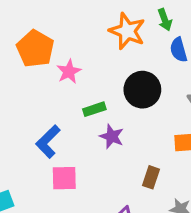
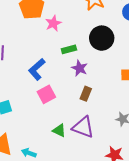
brown rectangle: (151, 177) -> (86, 94), moved
pink square: (64, 178) -> (46, 94), turned -30

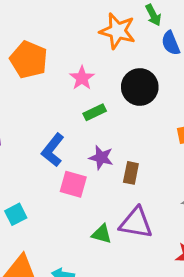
pink star: (53, 23) -> (82, 78), moved
purple star: (80, 68) -> (101, 158), moved
pink square: (46, 94) -> (73, 184), turned -36

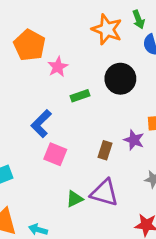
pink star: (82, 78) -> (58, 67), moved
purple star: (101, 158) -> (134, 140), moved
green triangle: (102, 234) -> (75, 199), turned -48

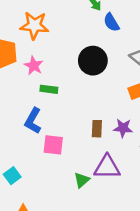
orange star: (107, 29) -> (34, 25), moved
green rectangle: (80, 96) -> (49, 89), moved, turned 42
purple star: (134, 140) -> (123, 128), moved

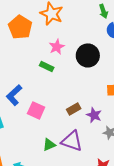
pink star: (34, 66) -> (57, 47), moved
blue L-shape: (33, 121) -> (14, 95), moved
brown rectangle: (97, 129) -> (74, 109), turned 40

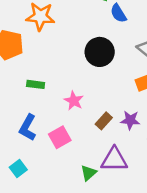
pink star: (57, 47) -> (74, 101), moved
green rectangle: (47, 67) -> (36, 84), moved
pink square: (36, 110) -> (60, 137), turned -36

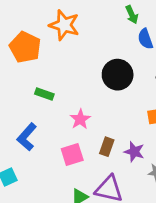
brown rectangle: (104, 121) -> (107, 147), turned -35
pink square: (60, 137) -> (72, 154), moved

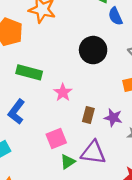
green rectangle: (44, 94) -> (29, 72), size x1.5
pink square: (72, 154) -> (56, 139), moved

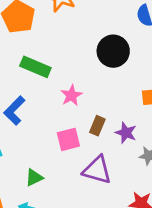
pink square: (56, 139) -> (68, 139), moved
green triangle: (68, 162) -> (34, 178), moved

